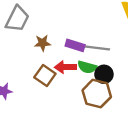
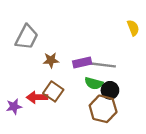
purple rectangle: (75, 45) -> (82, 63), turned -30
red arrow: (65, 67) -> (37, 97), moved

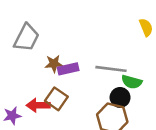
purple rectangle: (82, 63) -> (68, 69), moved
green semicircle: (94, 83) -> (132, 82), moved

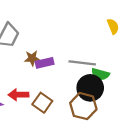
black circle: (120, 97) -> (90, 88), size x1.5
brown square: (56, 99) -> (42, 103), moved

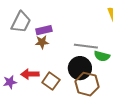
purple rectangle: (45, 63) -> (44, 30), moved
black circle: (90, 88) -> (80, 68), moved

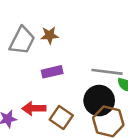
purple rectangle: (44, 30) -> (52, 72), moved
brown star: (42, 42) -> (50, 35), moved

